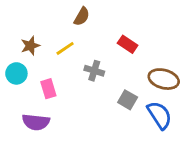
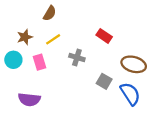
brown semicircle: (82, 17) -> (50, 13), moved
pink rectangle: (48, 89) -> (39, 62), moved

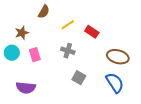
yellow line: (53, 39) -> (68, 25), moved
gray square: (104, 81) -> (79, 78), moved

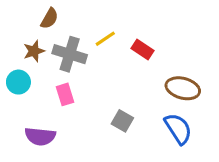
brown semicircle: (44, 12) -> (49, 18), moved
gray cross: (68, 51) -> (70, 54), moved, size x1.5
pink rectangle: (35, 55) -> (65, 94), moved

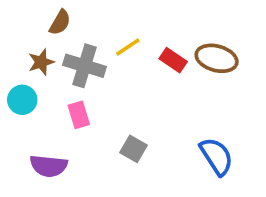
brown ellipse: (183, 88) -> (217, 58), moved
gray square: (122, 121) -> (134, 149), moved

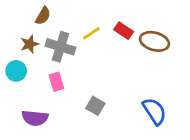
red rectangle: (173, 60) -> (124, 31), moved

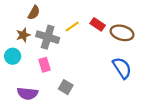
gray square: (95, 106) -> (66, 87), moved
blue semicircle: (154, 111) -> (122, 68), moved

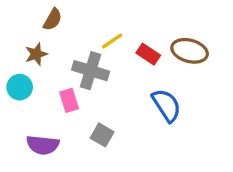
red rectangle: (98, 24) -> (148, 54), moved
gray cross: (48, 37) -> (91, 71), moved
blue semicircle: (122, 68) -> (166, 105), moved

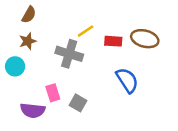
brown semicircle: (53, 19) -> (29, 15), moved
red rectangle: (148, 54) -> (113, 41), turned -30
pink rectangle: (69, 100) -> (53, 93), moved

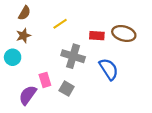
yellow line: (86, 31) -> (60, 24), moved
gray cross: (69, 54) -> (73, 56), moved
purple semicircle: (33, 110) -> (28, 95), turned 120

